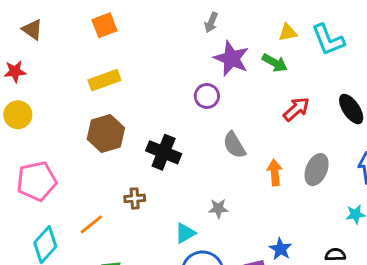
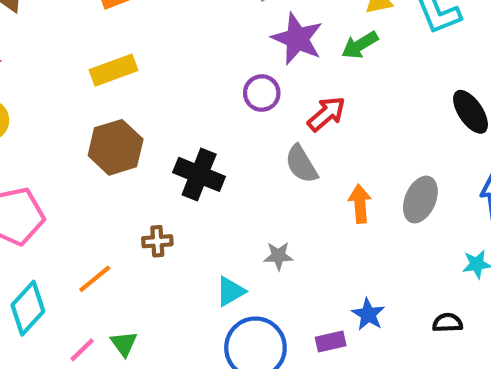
green arrow: (275, 63) -> (360, 45), turned 120
red arrow: (296, 109) -> (326, 114), moved

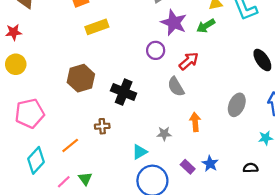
yellow rectangle: (113, 70) -> (97, 27), moved
orange arrow: (360, 204) -> (195, 122), moved
purple rectangle: (331, 341) -> (188, 167), moved, turned 56

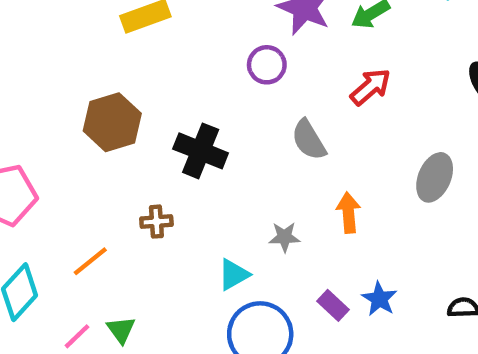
red arrow: (189, 61) -> (371, 87), moved

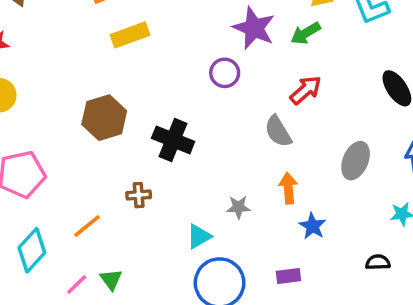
gray semicircle: (309, 140) -> (278, 131), moved
blue star: (379, 299) -> (312, 226), moved
purple rectangle: (333, 305) -> (288, 276), moved, turned -50

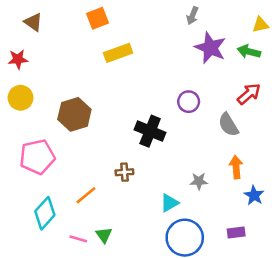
green arrow: (306, 33) -> (249, 52), turned 45
purple circle: (225, 73) -> (189, 102), moved
brown hexagon: (104, 118) -> (74, 114), moved
pink line: (77, 285) -> (78, 239), turned 60

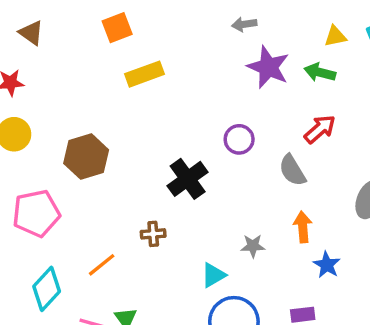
gray arrow: (192, 16) -> (244, 24), turned 60
black cross: (150, 131) -> (188, 179), turned 32

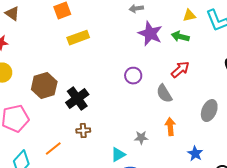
black cross: (188, 179) -> (77, 99), moved
blue star: (327, 265) -> (195, 154), moved

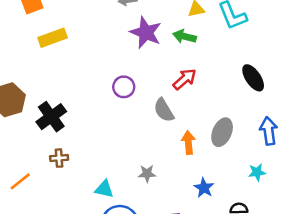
orange arrow: (170, 127) -> (188, 143), moved
gray star: (141, 138) -> (147, 174), moved
cyan triangle: (118, 155) -> (104, 189), turned 42

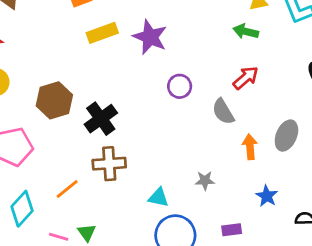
purple star: (146, 33) -> (150, 37), moved
brown cross: (59, 158) -> (109, 164), size x1.6

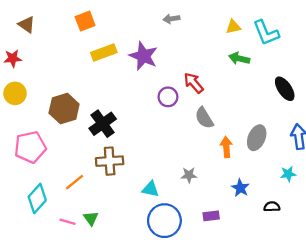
green arrow: (246, 31) -> (239, 58), moved
red arrow: (246, 78) -> (194, 83), moved, turned -90

